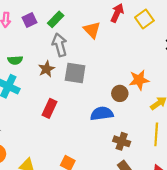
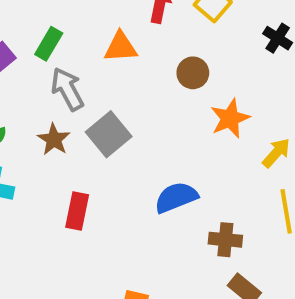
orange triangle: (92, 30) -> (121, 47), turned -36
gray square: (75, 73) -> (109, 134), turned -35
brown circle: (120, 93) -> (193, 73), moved

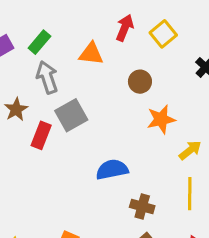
brown star: (54, 139) -> (16, 109), moved
red rectangle: (77, 211) -> (41, 135), moved

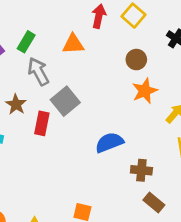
brown circle: (140, 82) -> (136, 60), moved

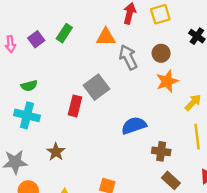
yellow square: (134, 16) -> (160, 14), turned 30
gray arrow: (38, 71) -> (128, 57), moved
brown star: (16, 104) -> (56, 152), moved

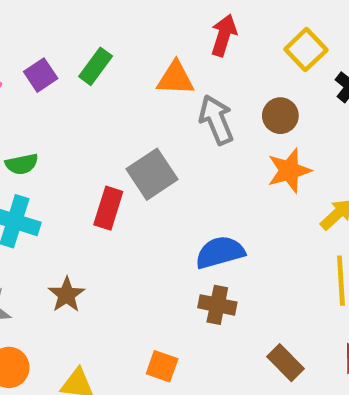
yellow square: (160, 14) -> (306, 50), moved, turned -30
brown cross: (161, 151) -> (217, 305), moved

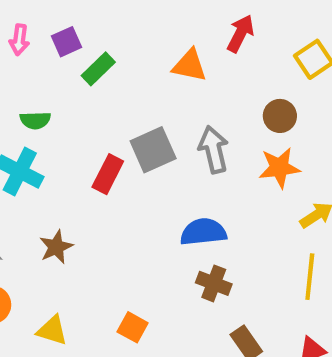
green rectangle: (96, 66) -> (98, 69), moved
gray arrow: (216, 120) -> (214, 150), moved
brown cross: (217, 305) -> (214, 283), moved

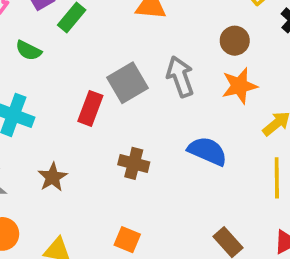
green semicircle: (35, 120) -> (29, 50), moved, turned 35
blue semicircle: (203, 232) -> (207, 151), moved, turned 36
brown cross: (214, 283) -> (134, 163), moved

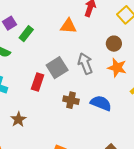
orange star: (239, 86) -> (117, 68), turned 30
brown cross: (134, 163) -> (71, 100), moved

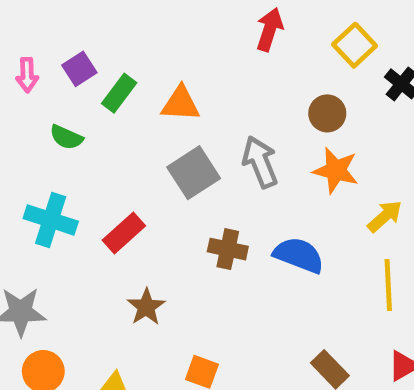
orange triangle: (68, 26) -> (181, 104), moved
red rectangle: (38, 82) -> (124, 233), moved, turned 30
brown star: (18, 119) -> (146, 307), moved

